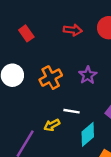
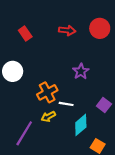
orange cross: (51, 78) -> (47, 92), moved

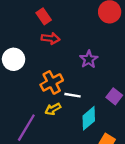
red arrow: (67, 30) -> (51, 38), moved
red rectangle: (25, 34) -> (44, 16), moved

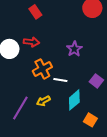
red arrow: (51, 38) -> (31, 42), moved
yellow arrow: (53, 109) -> (43, 101), moved

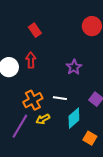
red arrow: (31, 42) -> (31, 60), turned -98
orange cross: (42, 69) -> (33, 100), moved

